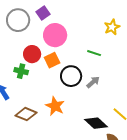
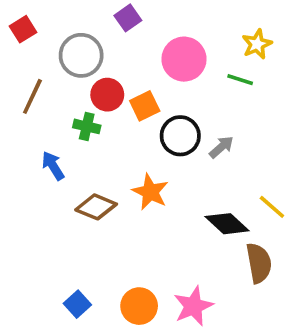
gray circle: (18, 20) -> (81, 55), moved
pink circle: (55, 35) -> (184, 59), moved
green line: (94, 53) -> (240, 80), moved

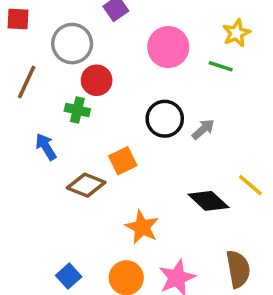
red square: (23, 29) -> (18, 19), turned 35
orange square: (145, 106) -> (123, 161), moved
orange star: (150, 192) -> (142, 227), moved
brown semicircle: (259, 263) -> (238, 269), moved

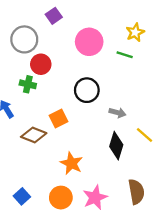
gray arrow: (203, 129) -> (117, 113), moved, turned 56
black diamond: (208, 201) -> (116, 146), turned 64

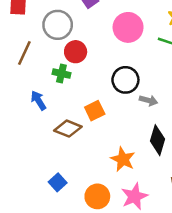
gray arrow: (117, 113) -> (149, 100), moved
orange star: (71, 163) -> (123, 159), moved
blue square: (22, 196) -> (58, 182), moved

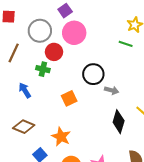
pink circle: (128, 27) -> (74, 33), moved
brown diamond: (68, 129) -> (24, 127), moved
orange star: (123, 159) -> (61, 137), moved

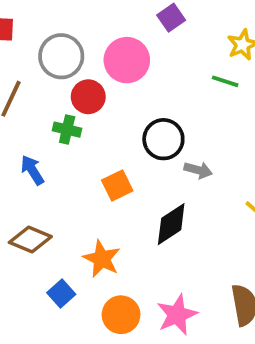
purple square: (65, 11) -> (171, 18), moved
black diamond: (119, 122) -> (171, 224), moved, turned 40

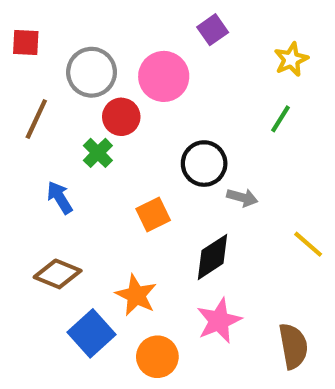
green line: (225, 81) -> (281, 119), moved, turned -76
green cross: (67, 130) -> (98, 153), turned 32
blue square: (61, 294) -> (92, 333), size x1.5
pink star: (177, 315) -> (219, 321), moved

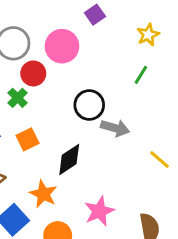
gray arrow: (242, 197) -> (115, 128), size x1.4
orange square: (153, 214) -> (28, 139), moved
black diamond: (213, 257) -> (69, 160), moved

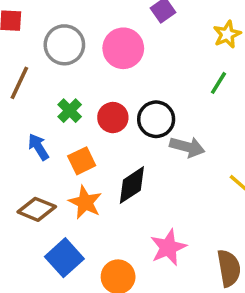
red circle: (33, 73) -> (113, 118), moved
orange star: (43, 194) -> (85, 202), moved

